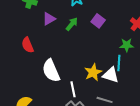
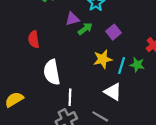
purple triangle: (49, 19) -> (72, 19), moved
cyan line: (119, 63) -> (122, 65), moved
yellow star: (93, 72) -> (103, 59), moved

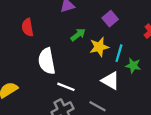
green arrow: (85, 29) -> (78, 35), moved
green star: (137, 65) -> (133, 66), moved
white line: (70, 97) -> (66, 87), turned -70

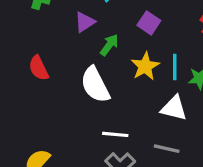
green arrow: (78, 35) -> (109, 45), moved
white semicircle: (47, 61) -> (95, 85), moved

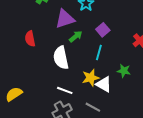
purple triangle: (85, 22) -> (65, 19), size x1.5
yellow star: (145, 66) -> (91, 78), moved
cyan line: (175, 67) -> (99, 52), moved

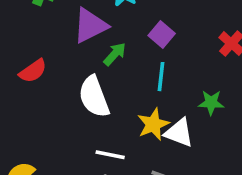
red semicircle: (30, 39) -> (33, 71), turned -105

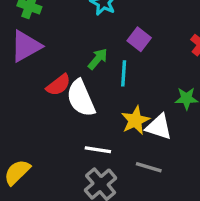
purple triangle: (90, 25) -> (26, 46), moved
red semicircle: (33, 71) -> (58, 85), moved
cyan line: (161, 77) -> (124, 73), moved

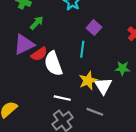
purple triangle: (26, 46) -> (24, 45), moved
green arrow: (98, 59) -> (37, 23), moved
white triangle: (159, 127) -> (103, 86), turned 36

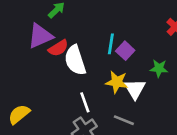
purple square: (94, 28) -> (125, 51), moved
yellow star: (88, 81) -> (117, 82), turned 30
white line: (62, 98) -> (85, 102), turned 56

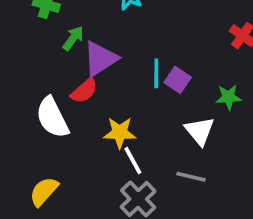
purple triangle: (40, 36) -> (100, 59), moved
white semicircle: (75, 60) -> (52, 118), moved
yellow star: (117, 82) -> (120, 133), moved

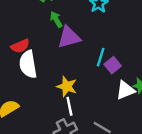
green arrow: (73, 38) -> (56, 19), turned -84
red semicircle: (84, 91) -> (20, 46), moved
white triangle: (200, 131) -> (125, 90), moved, turned 30

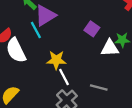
cyan line: (101, 57) -> (36, 30), moved, turned -30
white triangle: (125, 90) -> (110, 48), turned 36

